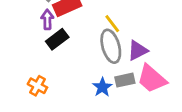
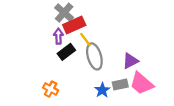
yellow line: (112, 24) -> (85, 40), moved
gray ellipse: (111, 46) -> (94, 56), moved

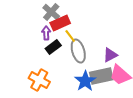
gray rectangle: (120, 85) -> (101, 76), size x1.6
orange cross: (51, 89) -> (39, 80), size x1.5
blue star: (102, 90) -> (85, 81), size x1.5

